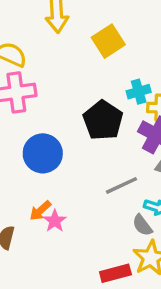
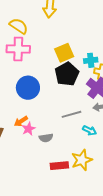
yellow square: (108, 41) -> (64, 53), moved
gray semicircle: (142, 225) -> (46, 138), moved, turned -72

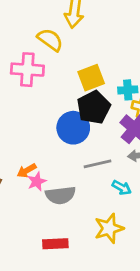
yellow semicircle: (19, 26) -> (50, 40), moved
blue circle: (28, 88) -> (73, 128), moved
gray semicircle: (46, 138) -> (61, 195), size x1.5
red rectangle: (59, 166) -> (55, 244), moved

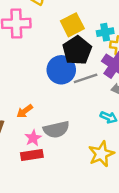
gray line: (97, 164) -> (86, 78), moved
pink star: (37, 181) -> (33, 138), moved
red rectangle: (55, 244) -> (32, 155), moved

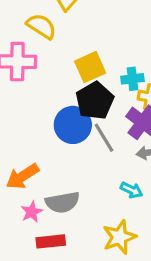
gray line: (86, 78) -> (104, 138), turned 75
orange arrow: (25, 111) -> (22, 176), size x1.5
red rectangle: (32, 155) -> (51, 241), moved

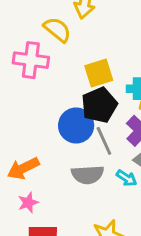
cyan arrow: (131, 190) -> (127, 178), moved
gray semicircle: (62, 202) -> (88, 175), moved

